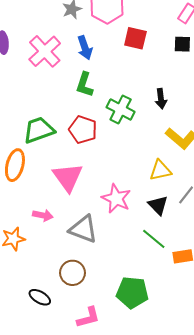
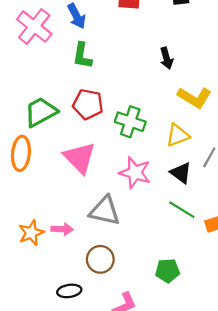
green cross: (121, 109) -> (130, 122), moved
pink arrow: (43, 215) -> (62, 229), moved
green pentagon: (132, 292) -> (168, 271), size x0.7
black ellipse: (40, 297) -> (69, 291), turned -30

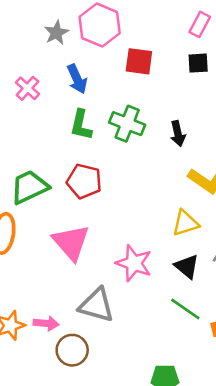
pink cross: (34, 27) -> (28, 88), size x0.6
green cross: (130, 122) -> (127, 124), moved
brown circle: (100, 259) -> (72, 350), moved

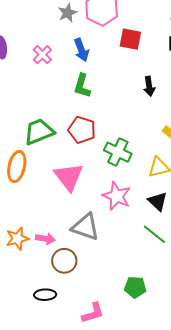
green cross: (127, 124) -> (118, 152), moved
black arrow: (178, 134) -> (149, 86), moved

